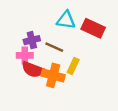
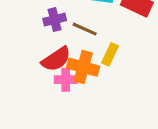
pink cross: (25, 55) -> (66, 80), moved
red semicircle: (33, 70) -> (56, 59), turned -55

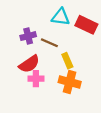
yellow rectangle: (110, 54) -> (67, 61), turned -48
orange cross: (83, 67) -> (70, 82), moved

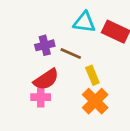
pink cross: (36, 79) -> (41, 97), moved
orange cross: (70, 82) -> (95, 101), turned 30

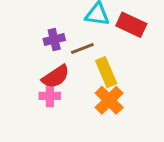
brown line: (71, 54) -> (82, 48), turned -45
yellow rectangle: (92, 75) -> (106, 72), size x1.4

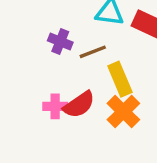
purple cross: (54, 40) -> (60, 42), turned 36
red semicircle: (56, 77) -> (79, 105), moved

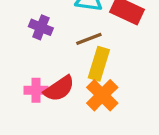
brown line: (93, 52) -> (89, 39), moved
yellow rectangle: (120, 79) -> (99, 64), turned 40

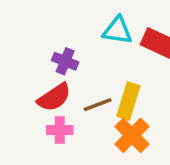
brown line: (89, 39) -> (98, 105), moved
red semicircle: (59, 89) -> (54, 97), moved

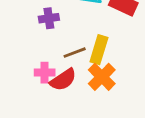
purple cross: (65, 61) -> (49, 18), turned -30
red semicircle: (54, 97) -> (63, 80), moved

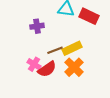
yellow rectangle: (99, 50) -> (72, 48), turned 48
pink cross: (45, 73) -> (34, 64), turned 32

